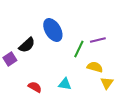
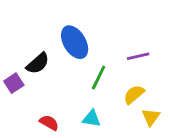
green line: (79, 49) -> (99, 77), moved
yellow semicircle: (95, 67) -> (134, 94), turned -56

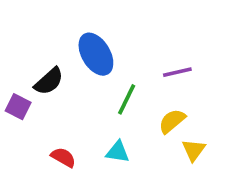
purple square: (14, 83) -> (18, 107), turned -30

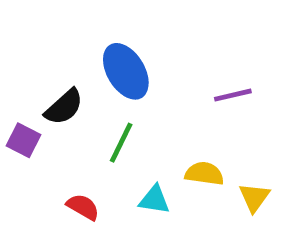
green line: (127, 99) -> (121, 143), moved
yellow semicircle: (172, 121) -> (204, 174), moved, turned 48

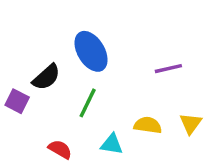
yellow triangle: (254, 197) -> (191, 124), moved

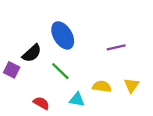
green line: (88, 103) -> (60, 71), turned -72

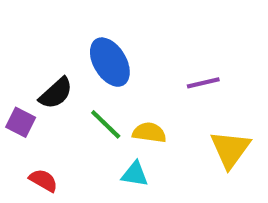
yellow triangle: (132, 85) -> (230, 149), size x1.5
yellow semicircle: (102, 86) -> (149, 133), moved
red semicircle: (41, 103) -> (43, 180), moved

